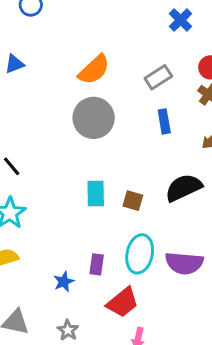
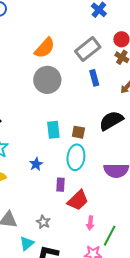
gray rectangle: (158, 77) -> (88, 49), size x1.4
cyan ellipse: (140, 254) -> (76, 157), moved
purple rectangle: (97, 264) -> (61, 185), moved
blue star: (64, 282) -> (36, 164), moved

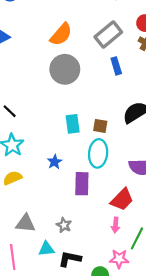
purple rectangle: (61, 185) -> (82, 184), size x1.5
red trapezoid: (78, 200) -> (122, 200), moved
cyan triangle: (27, 243) -> (46, 249), turned 35

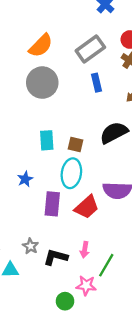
red trapezoid: (122, 200) -> (87, 207), moved
black L-shape: (70, 259) -> (56, 257), moved

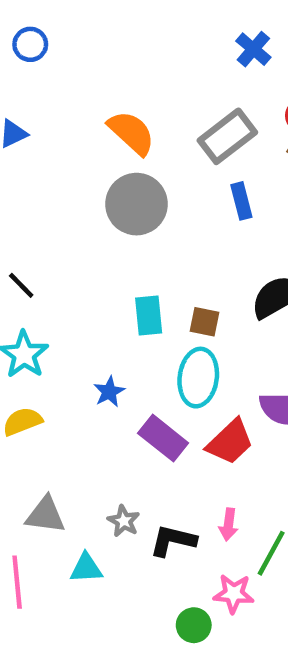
orange semicircle: (41, 46) -> (131, 133), turned -90
purple rectangle: (52, 204) -> (163, 438), turned -55

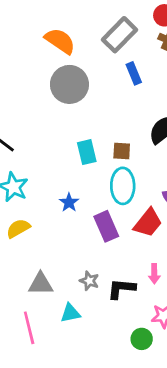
purple rectangle: (163, 438) -> (106, 226), turned 36

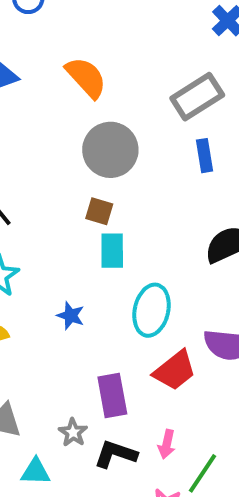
orange semicircle: (60, 41) -> (86, 77), moved
brown square: (122, 151) -> (99, 211), moved
blue star: (69, 202) -> (71, 316), turned -30
purple rectangle: (106, 226) -> (112, 395), moved

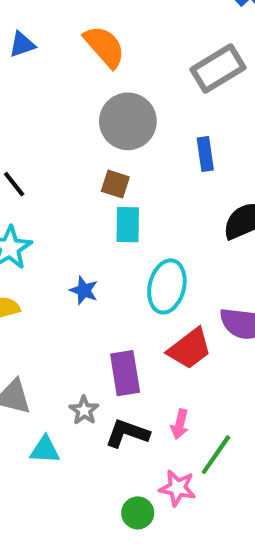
blue rectangle: (204, 156) -> (205, 154), moved

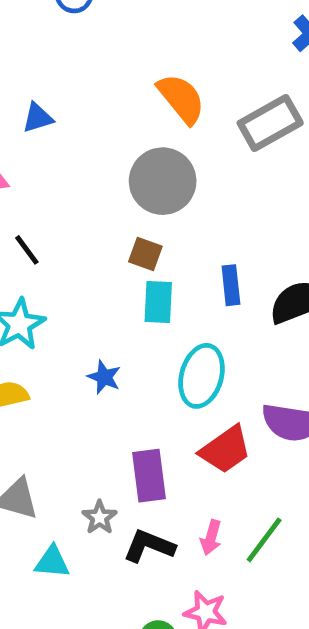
blue triangle: (22, 44) -> (38, 118), moved
orange semicircle: (104, 47) -> (181, 99), moved
blue rectangle: (205, 154) -> (231, 285), moved
green line: (216, 455) -> (264, 540), moved

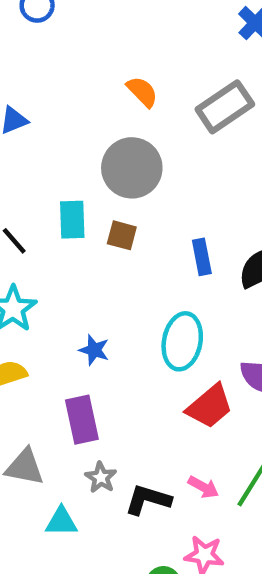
orange semicircle: (181, 99) -> (142, 92), size x0.7
cyan rectangle: (158, 302) -> (72, 220), moved
purple rectangle: (149, 476) -> (82, 420), moved
pink arrow: (211, 538) -> (203, 487), turned -72

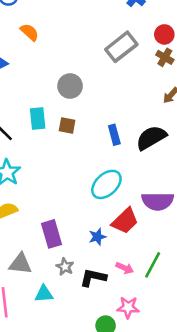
orange semicircle: (142, 92) -> (29, 32), moved
gray circle: (132, 168) -> (70, 86), size x0.7
cyan ellipse: (182, 341) -> (106, 184), turned 40
blue star: (94, 350) -> (97, 237), moved, turned -30

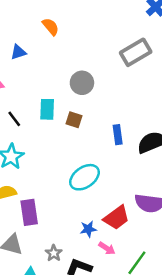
cyan ellipse: (106, 184) -> (84, 177), moved
purple rectangle: (52, 234) -> (29, 212), moved
pink arrow: (125, 268) -> (107, 248), moved

